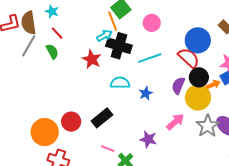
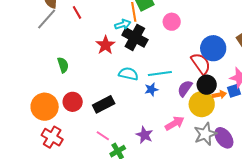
green semicircle: (52, 51) -> (63, 65), moved
cyan line: (150, 58) -> (160, 74), moved

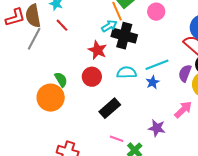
red circle: (73, 102) -> (92, 77), moved
orange circle: (45, 107) -> (51, 98), moved

